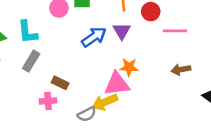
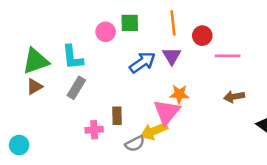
brown rectangle: (60, 83) -> (117, 116), moved, turned 63
pink triangle: (117, 84) -> (167, 112), turned -44

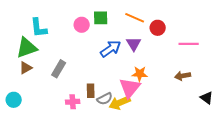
orange line: (173, 23) -> (135, 18), turned -60
pink line: (228, 56) -> (189, 44), moved
cyan L-shape: (73, 57) -> (39, 28), moved
gray semicircle: (135, 144) -> (105, 99), moved
cyan circle: (19, 145) -> (14, 100), moved

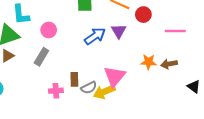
pink circle: (82, 25) -> (49, 30), moved
orange star: (140, 74) -> (149, 62), moved

